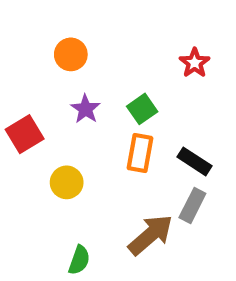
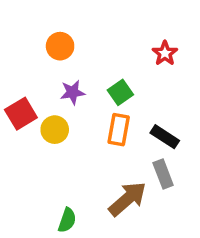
purple star: (85, 109) -> (72, 92), turned 30
yellow circle: (67, 182) -> (55, 130), moved
gray rectangle: (192, 205) -> (163, 174), turned -48

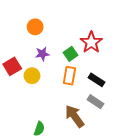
red star: (165, 53) -> (91, 42), moved, size x1.5
gray rectangle: (163, 174) -> (95, 102), turned -35
brown arrow: (128, 199) -> (75, 116), turned -85

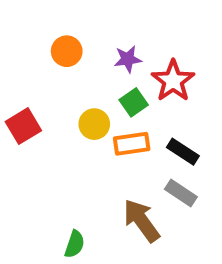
purple star: (42, 54) -> (128, 59), moved
yellow circle: (32, 76) -> (94, 124), moved
orange rectangle: (69, 76) -> (132, 144), turned 72

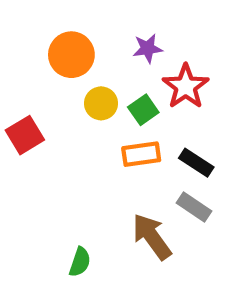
orange circle: (67, 51) -> (71, 55), size x1.4
purple star: (128, 59) -> (148, 48), moved
yellow circle: (94, 124) -> (101, 103), moved

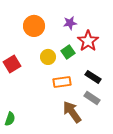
yellow circle: (101, 103) -> (48, 57), moved
orange rectangle: (141, 154) -> (62, 82), moved
green semicircle: (80, 262) -> (10, 119), moved

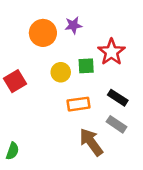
purple star: (70, 23) -> (73, 25), moved
green square: (68, 52) -> (86, 66), turned 32

